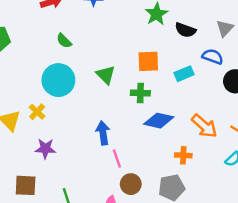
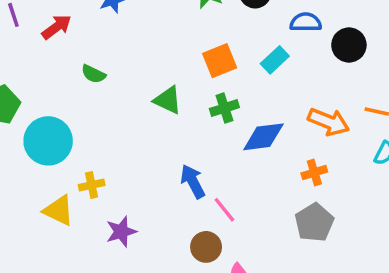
cyan circle: (58, 80) -> (48, 141), moved
yellow cross: (37, 112) -> (92, 185), turned -35
brown circle: (131, 184) -> (206, 247), moved

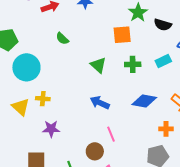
orange square: (220, 61) -> (122, 35), moved
green cross: (224, 108) -> (133, 64), moved
blue arrow: (193, 181) -> (100, 103), moved, turned -54

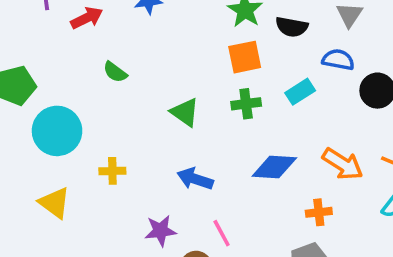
orange square: (122, 35) -> (245, 57), moved
yellow cross: (43, 99) -> (112, 171), moved
purple star: (51, 129) -> (160, 231), moved

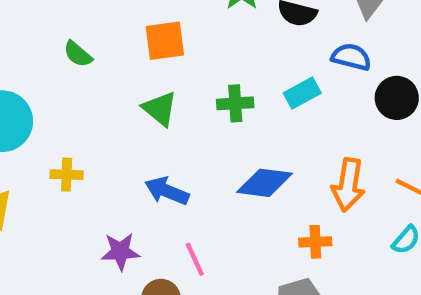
orange square: (245, 57) -> (165, 41), moved
orange arrow: (343, 164) -> (348, 185), turned 63

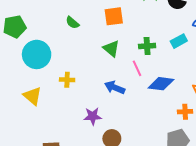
pink line: (195, 259) -> (137, 68), moved

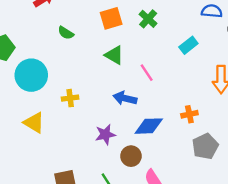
cyan rectangle: (179, 41) -> (188, 45), moved
green cross: (147, 46) -> (148, 19), moved, turned -35
blue diamond: (161, 84) -> (149, 126), moved
orange cross: (185, 112) -> (189, 114), moved

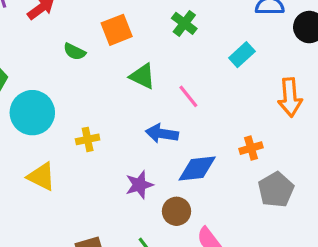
orange square: (111, 18) -> (117, 30), moved

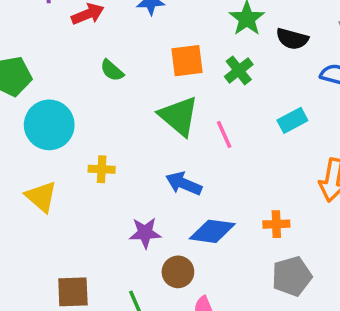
orange square: (117, 30) -> (187, 61), moved
green triangle: (142, 76) -> (179, 116), size x1.4
pink line: (188, 96) -> (224, 134), moved

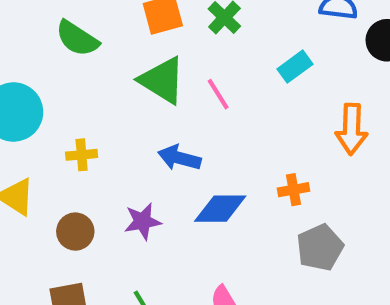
green semicircle: (112, 70) -> (77, 38), size x1.5
brown circle: (178, 272) -> (75, 232), moved

